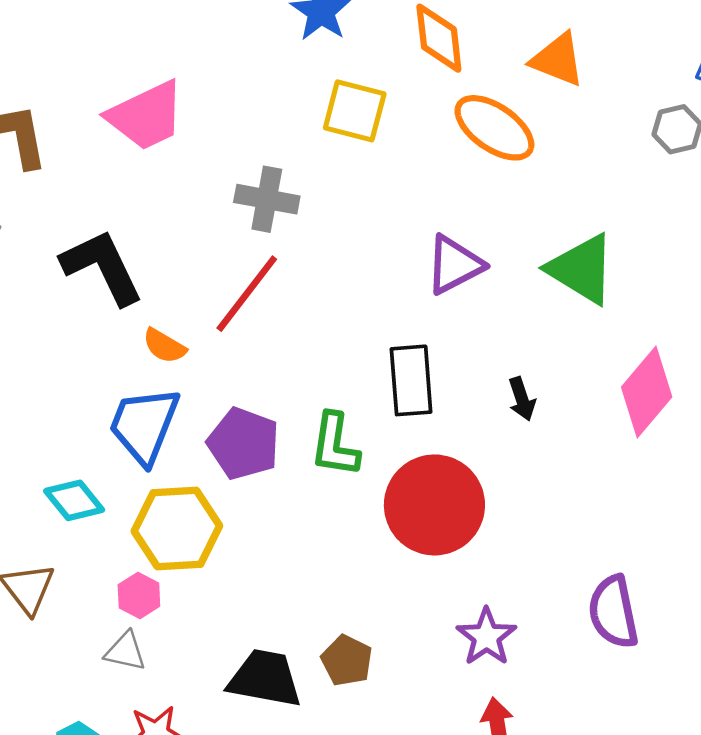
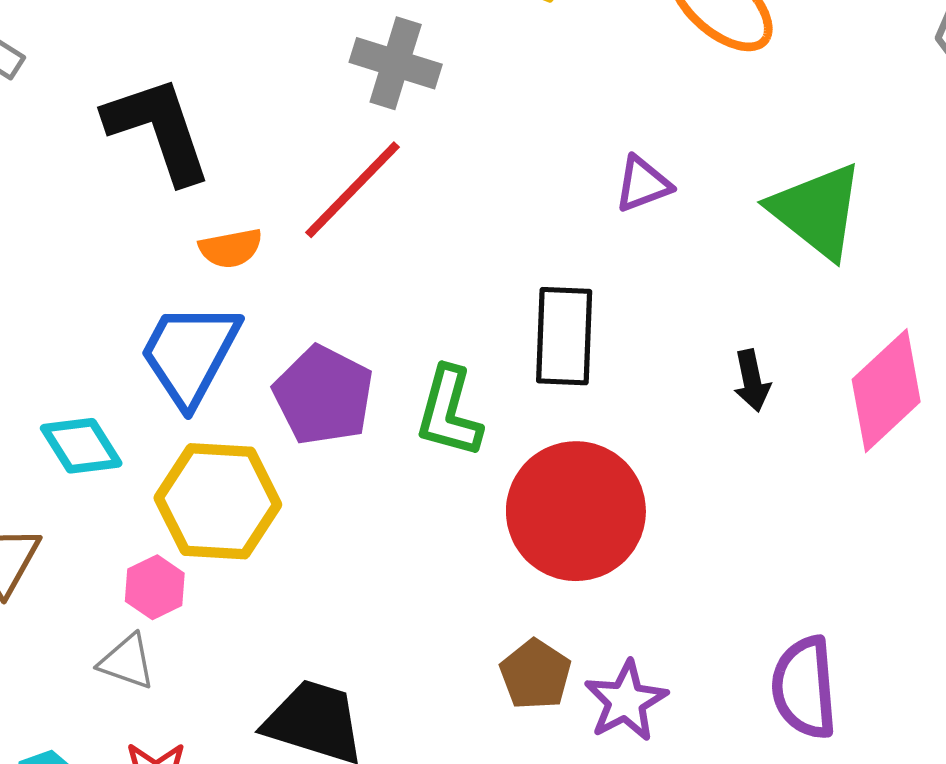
purple triangle: (454, 265) -> (643, 184), size x0.7
orange semicircle: (164, 346) -> (231, 248), turned -48
black arrow: (522, 399) -> (752, 381), moved
brown pentagon: (347, 660) -> (536, 674), moved

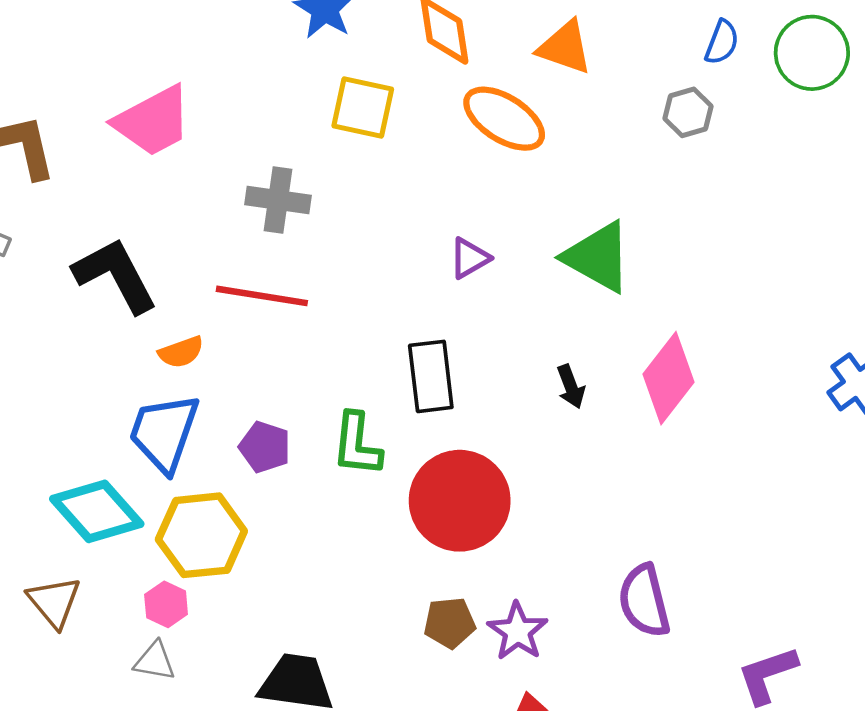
red line: (353, 190) -> (262, 296), turned 64
purple pentagon: (323, 395) -> (265, 447), size x0.7
cyan diamond: (81, 446) -> (97, 511), size x1.5
brown pentagon: (536, 674) -> (450, 623), turned -30

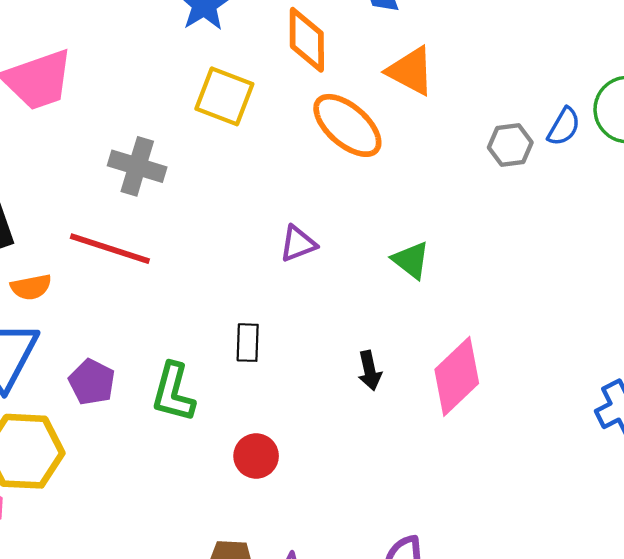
blue semicircle: (722, 42) -> (564, 127), moved
green triangle: (598, 257) -> (411, 260), size x0.6
black rectangle: (431, 376) -> (248, 343), size x0.6
red circle: (460, 501) -> (256, 456), size x0.5

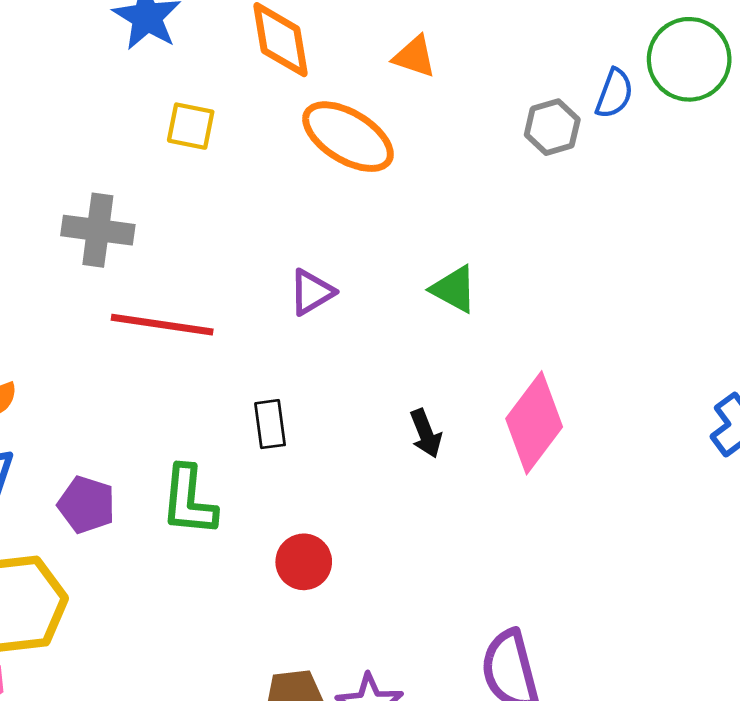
orange triangle: (411, 71) -> (414, 57), size x0.7
yellow square: (224, 96) -> (191, 126), size x0.7
red line: (110, 249) -> (162, 325), moved

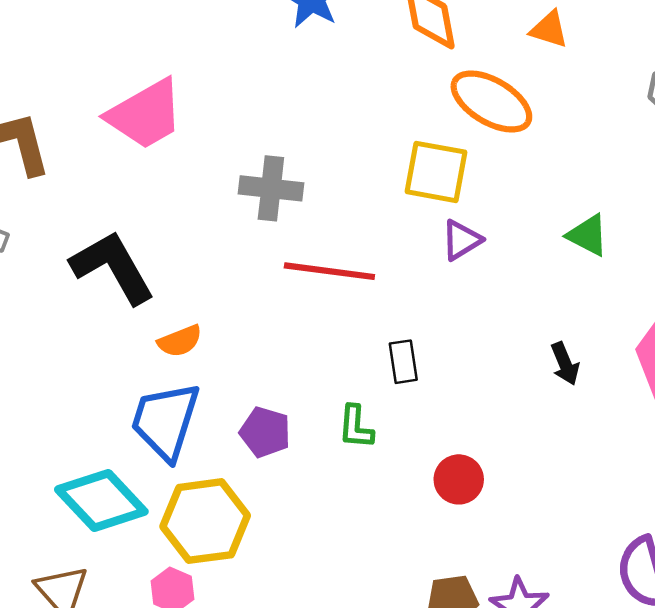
yellow square: (191, 126) -> (436, 172), moved, size x1.5
black rectangle: (270, 424) -> (403, 362), moved
green L-shape: (189, 501) -> (356, 427), size x0.7

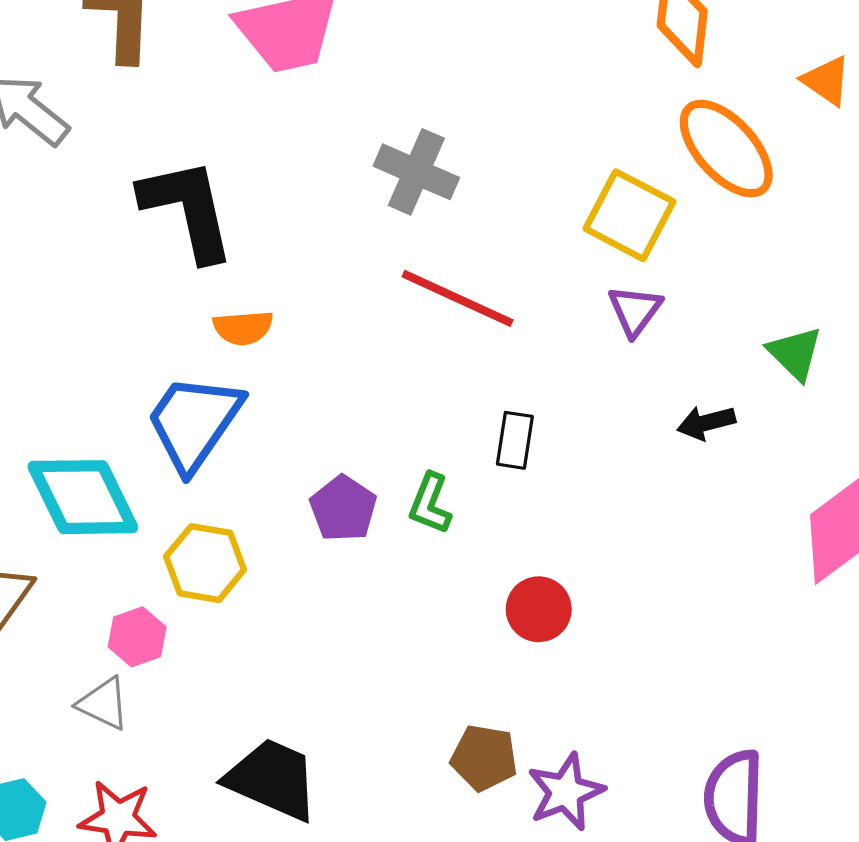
purple triangle: (461, 240) -> (635, 310), turned -39
black arrow: (565, 364) -> (706, 423), moved, turned 81
purple pentagon: (265, 432) -> (343, 509), moved
yellow hexagon: (205, 521) -> (205, 563), size x0.7

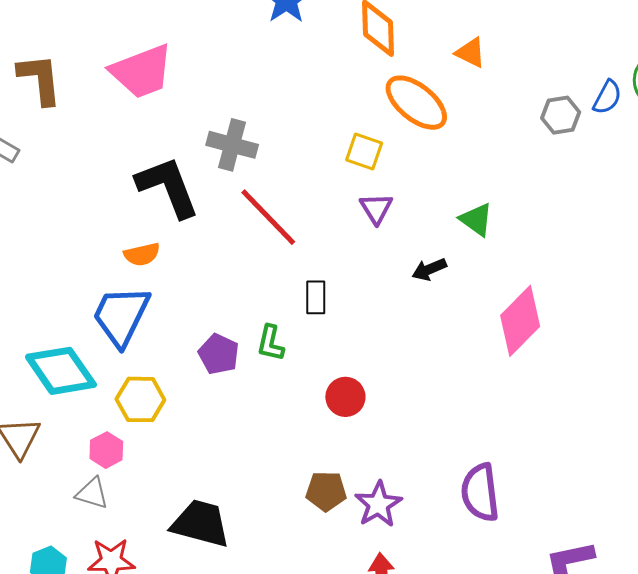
black L-shape: (188, 209) -> (168, 187), moved
yellow square: (629, 215) -> (364, 152), size x0.7
red line: (458, 298) -> (268, 217), turned 30

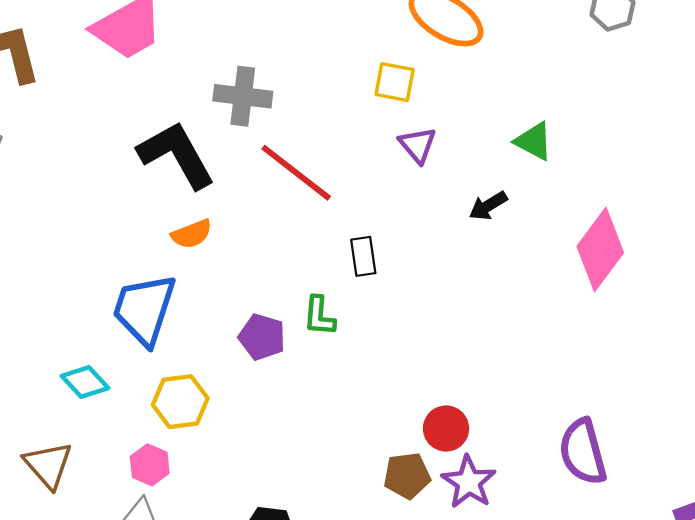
orange semicircle: (142, 254) -> (192, 234), moved
cyan diamond: (61, 371) -> (85, 382), size x0.6
red circle: (345, 397) -> (446, 429), moved

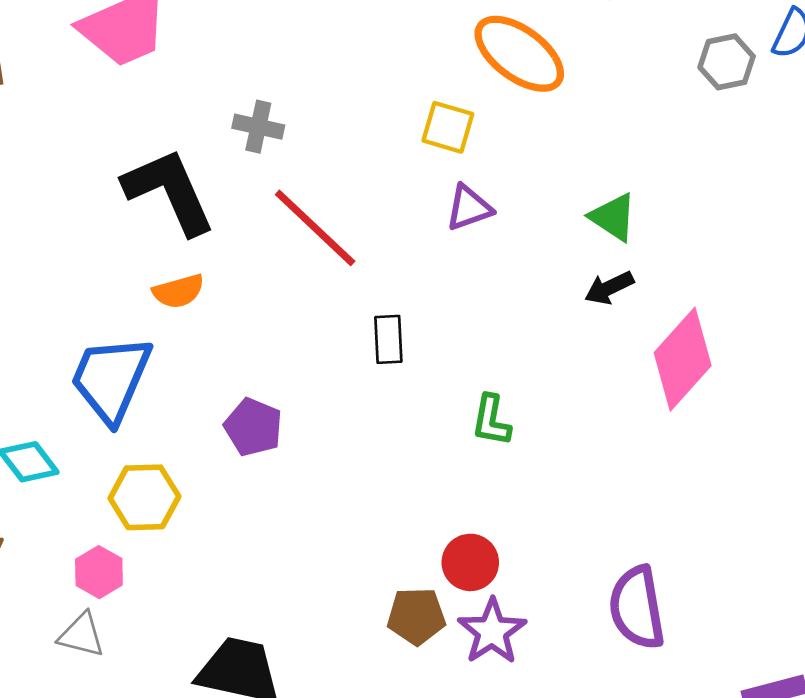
gray cross: (243, 96) -> (258, 127), size x0.7
purple triangle: (418, 145) -> (469, 208), turned 45
black arrow: (488, 206) -> (609, 288), moved
green L-shape: (319, 316) -> (491, 420), moved

